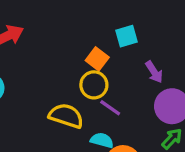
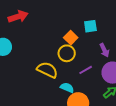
purple line: (110, 108) -> (86, 70), moved, turned -72

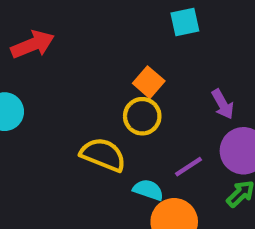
cyan square: (90, 26) -> (185, 22), moved
purple line: (86, 70) -> (188, 167), moved

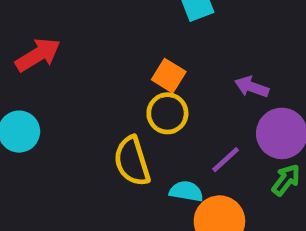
purple arrow: (223, 104) -> (252, 87), turned 148
yellow semicircle: (103, 155) -> (132, 161), turned -120

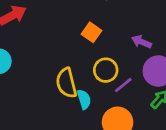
yellow circle: (167, 113) -> (106, 70), moved
cyan semicircle: (186, 191) -> (84, 99), moved, turned 60

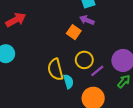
purple arrow: (142, 42) -> (87, 20), moved

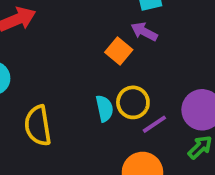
yellow semicircle: (55, 69) -> (38, 126), moved
cyan semicircle: (68, 81) -> (104, 108), moved

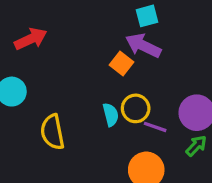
purple arrow: (144, 32) -> (143, 46), size x1.5
purple line: (154, 124) -> (155, 127), turned 55

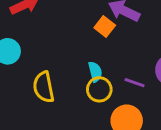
yellow circle: (136, 108) -> (99, 89), moved

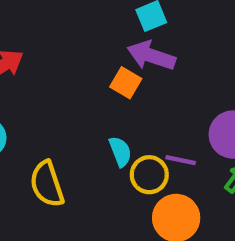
yellow circle: (99, 89) -> (149, 175), moved

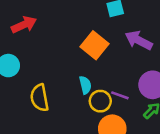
purple arrow: (151, 56) -> (139, 40), moved
orange square: (126, 83) -> (94, 45), size x1.5

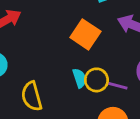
yellow circle: (100, 101) -> (96, 80), moved

